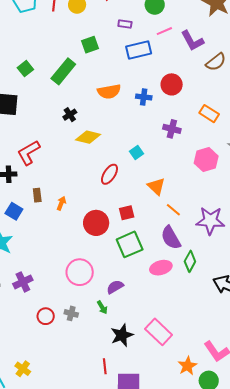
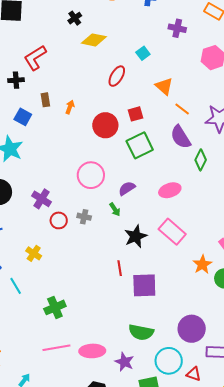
pink ellipse: (161, 268) -> (170, 190), moved
purple cross: (23, 282) -> (42, 199), moved, turned -30
yellow cross: (23, 369) -> (34, 253), moved

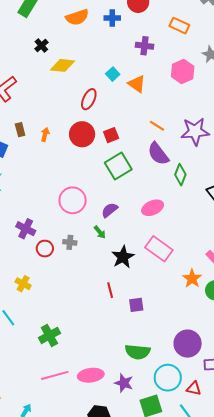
orange triangle: (164, 86) -> (137, 84), moved
red circle: (105, 125) -> (82, 134), moved
purple square: (144, 285) -> (136, 305), size x0.6

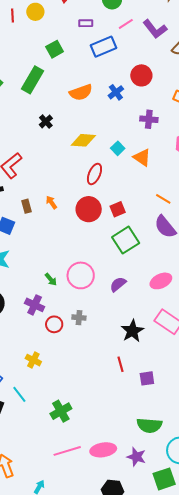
blue cross: (112, 18) -> (116, 92), turned -35
yellow diamond: (63, 65) -> (83, 140), moved
orange arrow: (45, 135) -> (51, 202), moved, turned -48
green arrow: (100, 232) -> (51, 279), moved

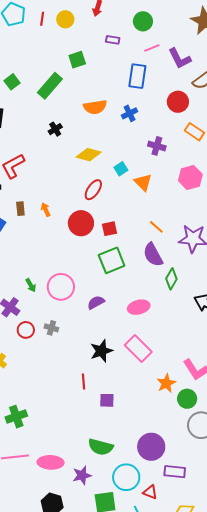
blue rectangle: (103, 47) -> (137, 76), moved, turned -70
red circle: (141, 75) -> (178, 102), moved
purple star: (136, 457) -> (82, 475), turned 30

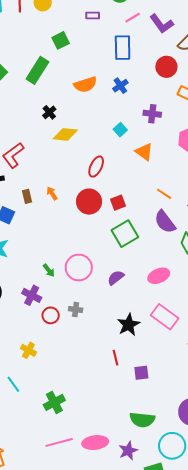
yellow diamond: (89, 155) -> (65, 134), moved
cyan square: (121, 169) -> (120, 130), moved

